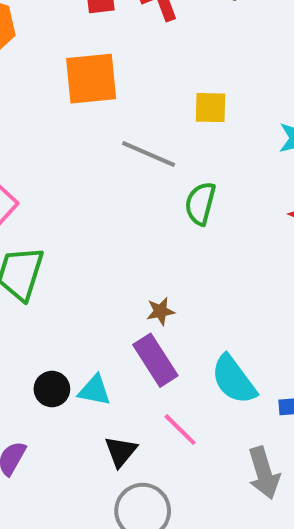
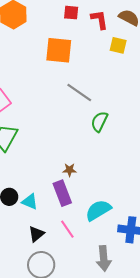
yellow square: (210, 108) -> (118, 45), moved
cyan semicircle: (234, 380) -> (98, 210), turned 84

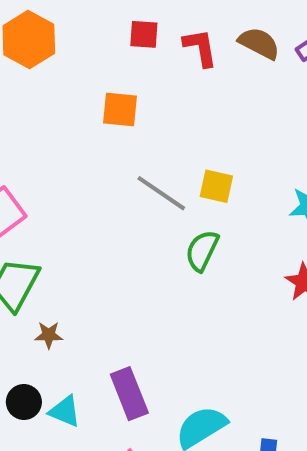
yellow square: (118, 45) -> (216, 186), moved
orange square: (59, 50) -> (120, 110), size x0.7
brown star: (69, 170) -> (49, 335), moved

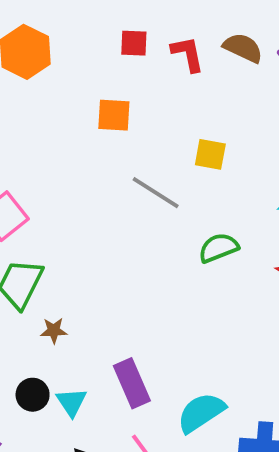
yellow square: (216, 186) -> (210, 154), moved
green semicircle: (202, 251) -> (218, 248), moved, turned 45
cyan triangle: (65, 411) -> (72, 402), turned 36

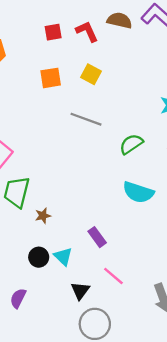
yellow square: (210, 154) -> (91, 74), moved, turned 30
purple rectangle: (132, 383) -> (97, 237), size x0.7
cyan semicircle: (201, 412) -> (138, 192), moved, turned -116

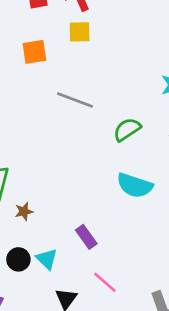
yellow square: (91, 74) -> (80, 32), moved, turned -30

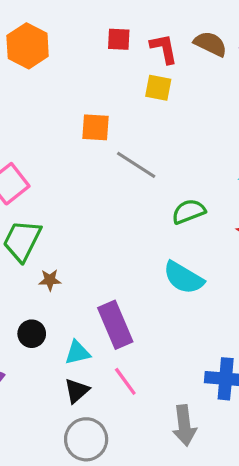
orange square: (34, 52) -> (96, 127), moved
purple rectangle: (86, 237) -> (115, 325), size x1.6
cyan triangle: (47, 259) -> (77, 353), moved, turned 50

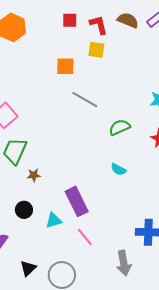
orange square: (96, 127) -> (65, 66), moved
cyan semicircle: (183, 278) -> (118, 169), size x0.6
black triangle: (77, 391) -> (28, 268), moved

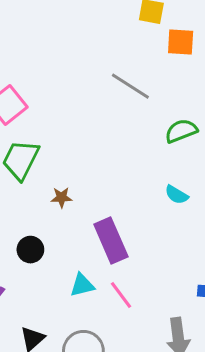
orange square: (65, 66) -> (181, 42), moved
brown star: (34, 175) -> (61, 197), moved
cyan triangle: (54, 220) -> (82, 285), moved

